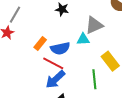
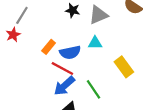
gray triangle: (94, 25) -> (98, 15), moved
green line: (94, 79) -> (93, 89), moved, turned -30

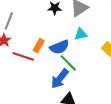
red line: (62, 69) -> (23, 56), moved
green line: (93, 89) -> (68, 63), moved

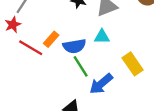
blue arrow: (60, 79) -> (101, 84), moved

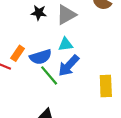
yellow rectangle: (133, 64) -> (106, 86), moved, turned 40
blue arrow: (101, 84) -> (69, 66), moved

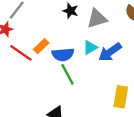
cyan triangle: (66, 44) -> (90, 47), turned -35
blue arrow: (69, 66) -> (110, 52), moved

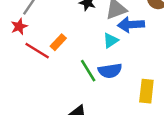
blue arrow: (110, 52) -> (131, 25), moved, turned 35
blue semicircle: (63, 54) -> (110, 71), moved

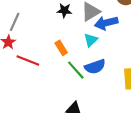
orange rectangle: (58, 42) -> (61, 48), moved, turned -64

